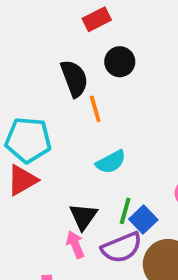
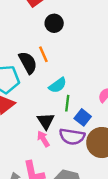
black semicircle: (74, 78) -> (28, 63), moved
green line: (125, 211) -> (67, 103), moved
purple semicircle: (122, 247) -> (72, 137), turned 40

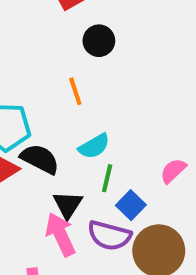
black semicircle: (28, 63) -> (40, 159), moved, turned -40
pink arrow: (43, 139) -> (61, 235), size x1.5

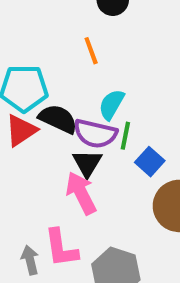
cyan semicircle: (94, 146) -> (111, 104), turned 152
purple semicircle: (109, 235) -> (95, 134), moved

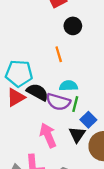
cyan semicircle: (111, 104) -> (68, 86), turned 54
black triangle: (87, 163) -> (77, 134), moved

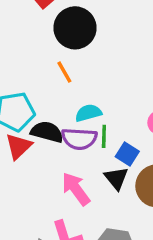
black circle: (73, 26) -> (75, 28), size x1.6

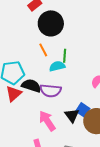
cyan semicircle: (88, 113) -> (57, 66), moved
green line: (104, 136) -> (65, 56), moved
blue square: (127, 154) -> (83, 110), moved

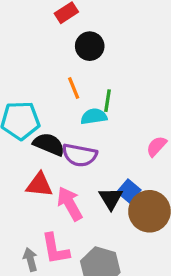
black circle: (51, 23) -> (90, 46), size x0.7
red triangle: (14, 94) -> (39, 185), moved, turned 42

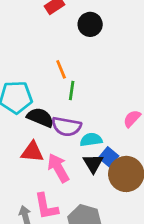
black circle: (90, 46) -> (90, 24), moved
green line: (107, 101) -> (72, 91), moved
cyan semicircle: (94, 116) -> (91, 140), moved

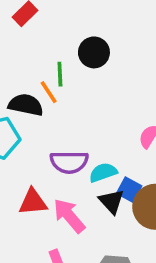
black circle: (90, 24) -> (94, 52), moved
green line: (72, 91) -> (60, 74), moved
black semicircle: (40, 117) -> (26, 105), moved

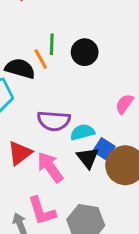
black circle: (94, 52) -> (85, 52), moved
red triangle: (33, 202) -> (20, 153), turned -36

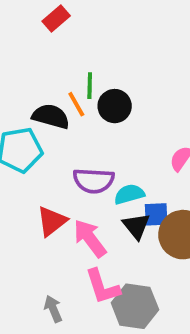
black circle: (85, 52) -> (115, 106), moved
blue square: (104, 149) -> (156, 214), turned -35
pink L-shape: (42, 211) -> (102, 287), moved

